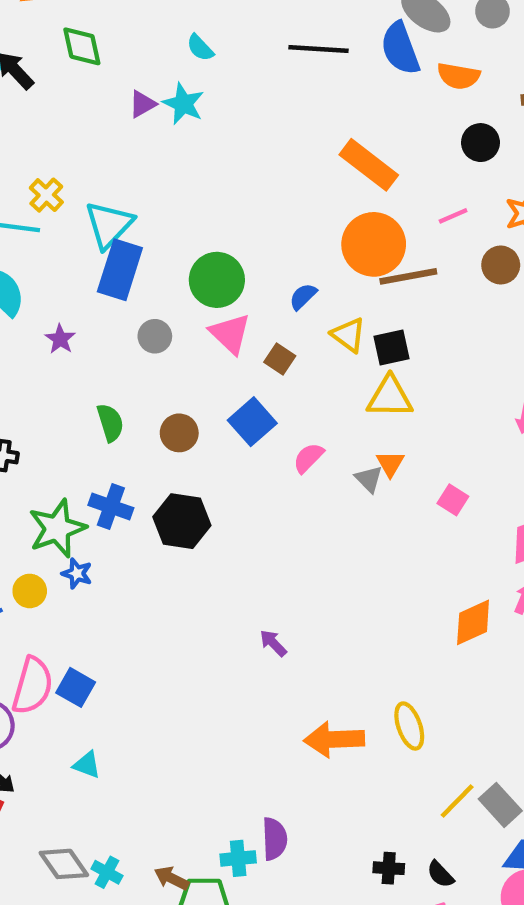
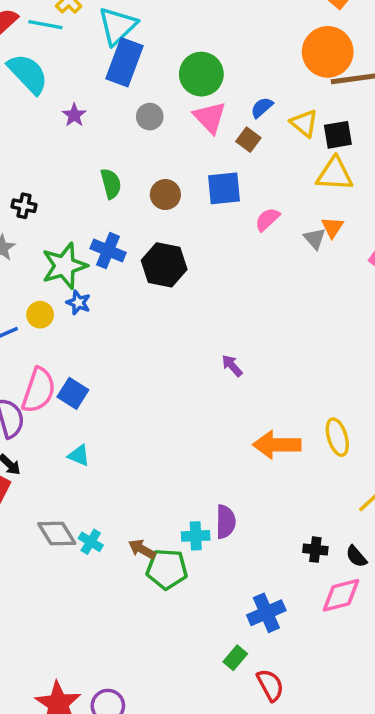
blue semicircle: (303, 297) -> (262, 108), moved
blue square: (252, 422) -> (224, 188), turned 33

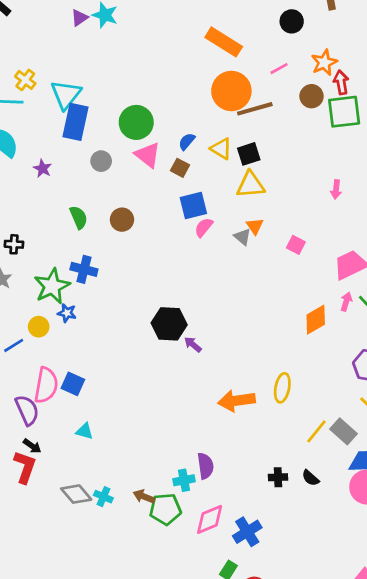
blue square: (224, 188) -> (193, 206), moved
black hexagon: (164, 265) -> (169, 324), moved
yellow ellipse: (337, 437) -> (282, 388), turned 36
pink diamond: (341, 595) -> (210, 519), moved

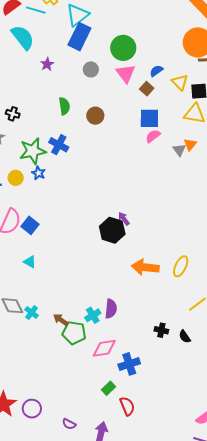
black hexagon: (169, 324) -> (112, 230), moved
cyan cross: (184, 480) -> (93, 315), turned -35

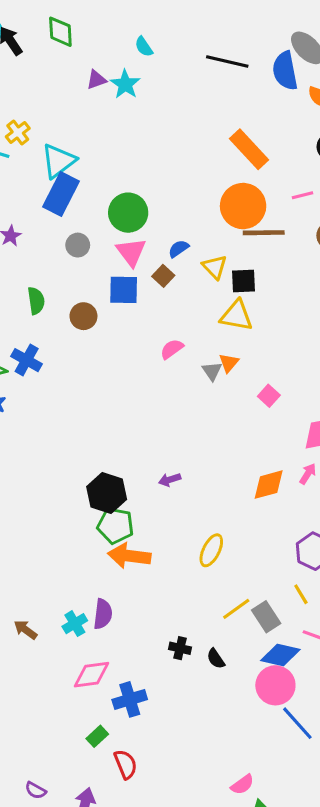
blue square: (149, 118) -> (124, 290), moved
purple arrow: (124, 219) -> (170, 480), moved, turned -72
orange arrow: (145, 267) -> (129, 556), moved
green pentagon: (74, 333) -> (115, 526), moved

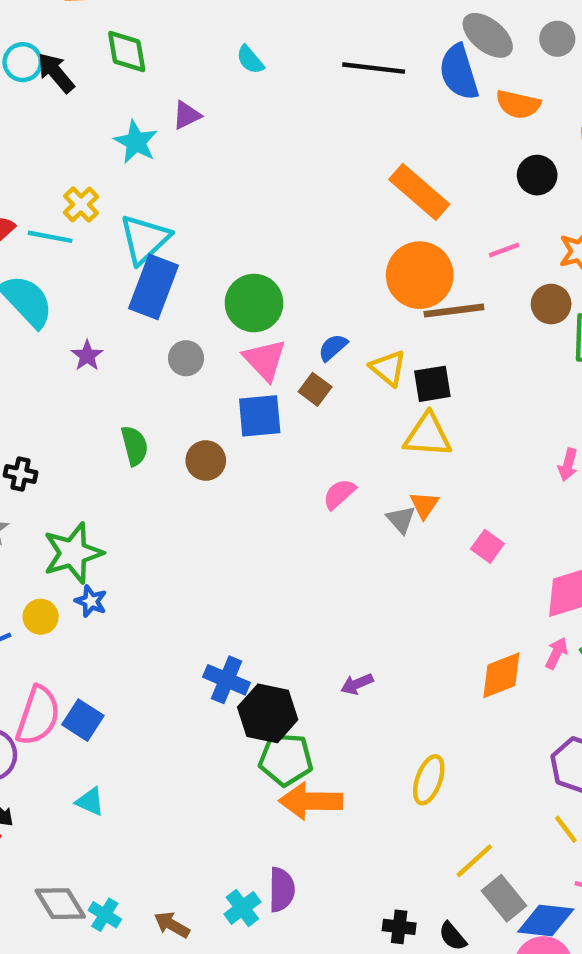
cyan star: (125, 84) -> (136, 142), moved
blue cross: (27, 360) -> (227, 680), moved
gray rectangle: (266, 617) -> (504, 898), moved

